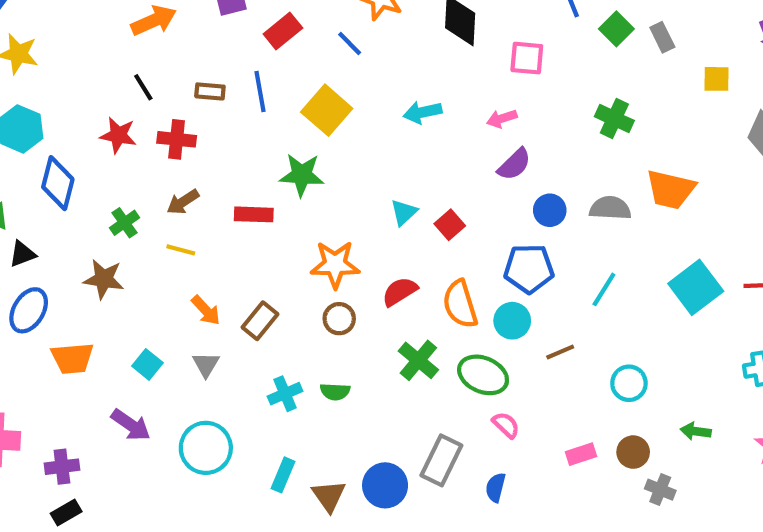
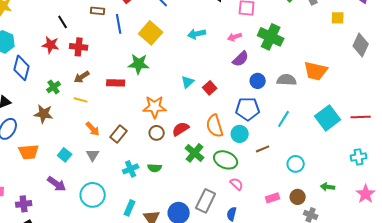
brown rectangle: (210, 91) -> (98, 11), moved
green cross: (614, 119) -> (271, 37), moved, size x1.4
red semicircle: (400, 292) -> (181, 129), moved

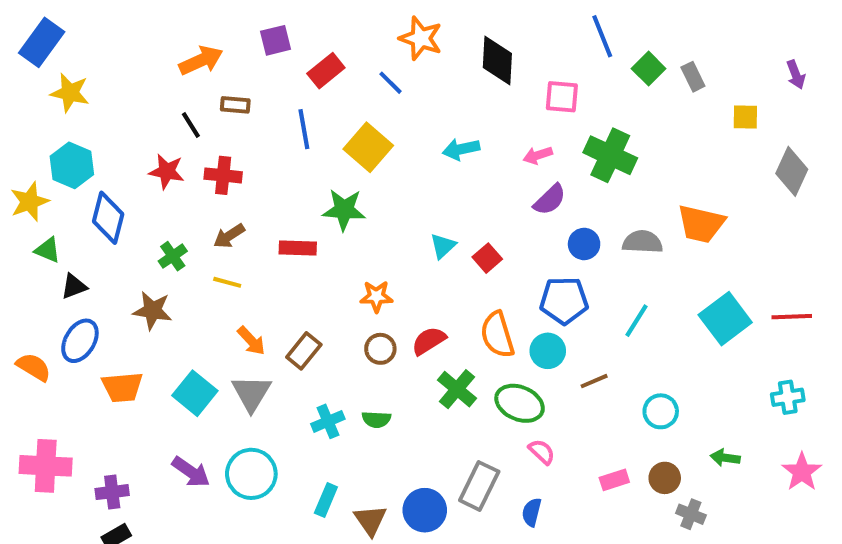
brown rectangle: (98, 11) -> (235, 105), moved
orange star: (155, 107) -> (376, 296), size x0.7
cyan square: (65, 155) -> (195, 393), size x1.5
gray triangle: (93, 155) -> (251, 393), size x1.5
purple arrow: (57, 184) -> (191, 472), moved

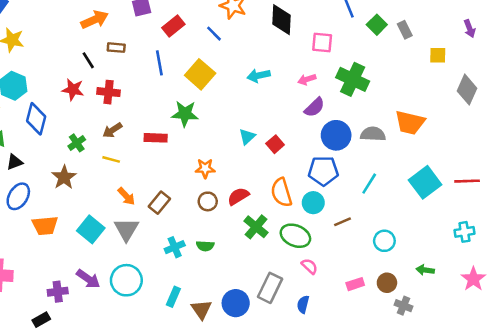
blue circle: (584, 244) -> (336, 135), size x1.5
brown star: (153, 311) -> (64, 177), turned 30
purple cross: (112, 492) -> (58, 292), moved

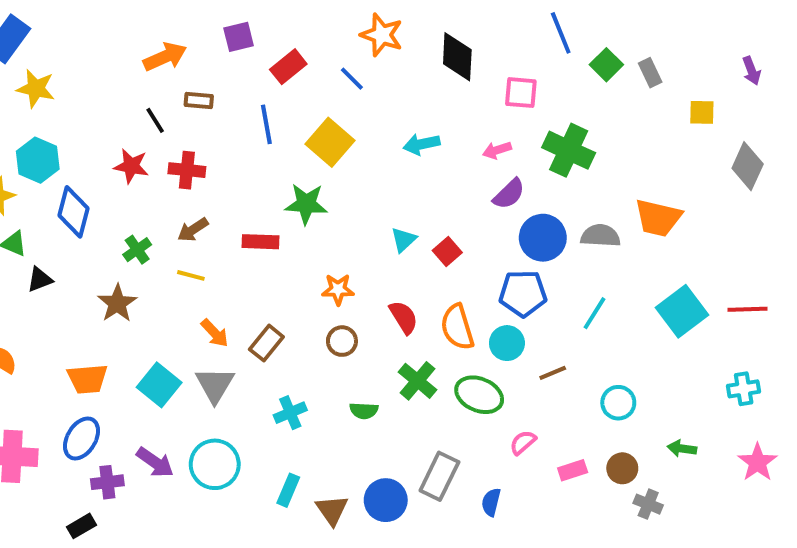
blue ellipse: (18, 196) -> (82, 438), moved
red semicircle: (238, 196) -> (404, 317), moved, turned 90
green semicircle: (205, 246) -> (364, 411), moved
pink semicircle: (309, 266) -> (523, 442), moved, turned -84

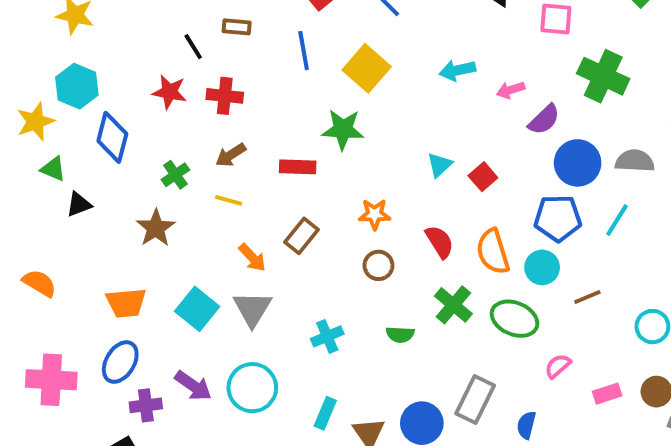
pink arrow: (497, 150) -> (511, 90), moved
cyan line: (594, 313) -> (617, 220), moved
brown rectangle: (266, 343) -> (302, 236), moved

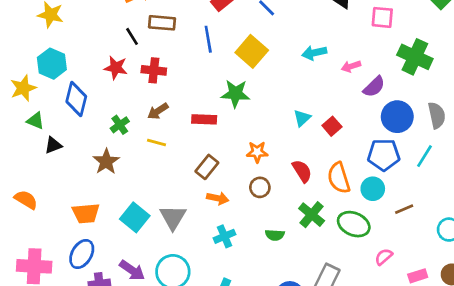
brown rectangle: (237, 27) -> (162, 23), size x1.4
gray semicircle: (635, 161) -> (437, 115), turned 75
orange arrow: (252, 258) -> (218, 198), moved, turned -35

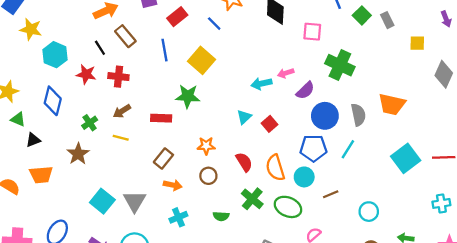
brown rectangle: (162, 23) -> (125, 36), turned 45
cyan arrow: (314, 53) -> (261, 84), moved
cyan hexagon: (52, 64) -> (55, 55), moved
orange trapezoid: (86, 213) -> (41, 175), moved

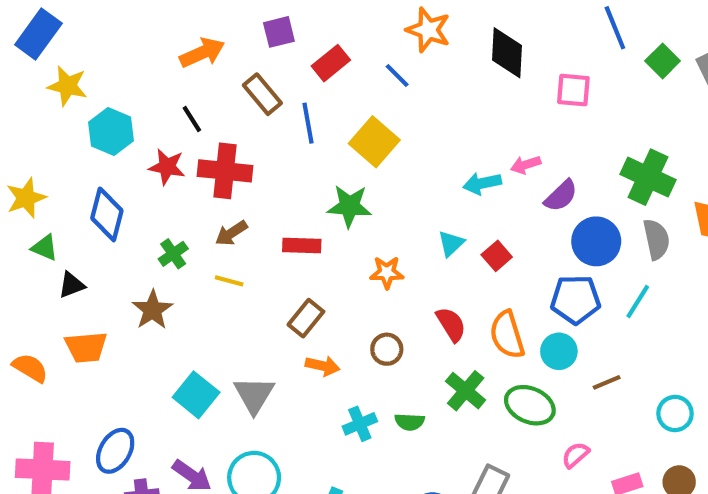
brown rectangle: (125, 36) -> (262, 94), moved
green cross: (340, 65) -> (648, 177), moved
red cross: (118, 77) -> (225, 171), size x1.4
orange star: (206, 146) -> (387, 272), moved
cyan cross: (178, 217) -> (360, 424), moved

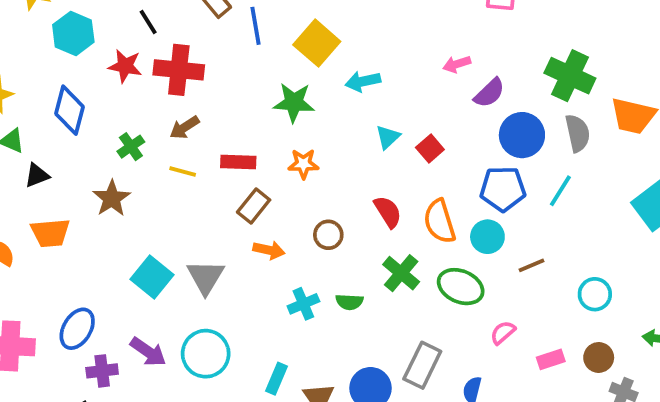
cyan arrow: (482, 183) -> (363, 81), moved
red rectangle: (302, 246) -> (238, 162), moved
orange star: (387, 272) -> (303, 164), moved

